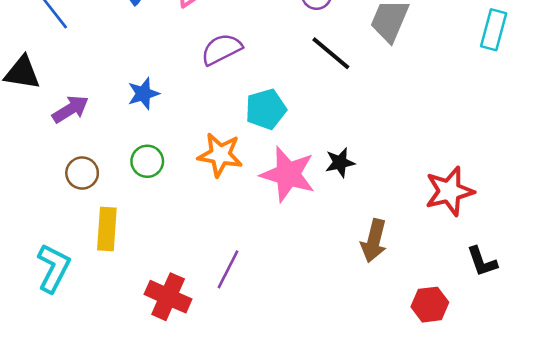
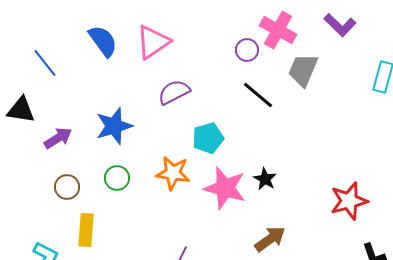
blue star: (143, 94) -> (114, 126), size x1.5
black star: (340, 163) -> (265, 179), turned -30
brown arrow: (374, 241) -> (270, 239), moved, turned -140

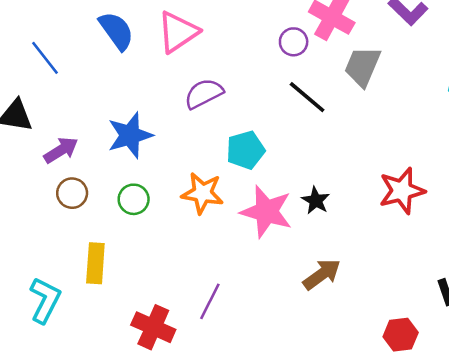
brown circle: (67, 187) -> (72, 193), moved
red star: (349, 201) -> (402, 191), moved

